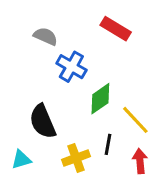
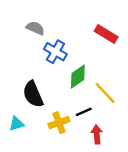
red rectangle: (116, 29) -> (106, 34), moved
black line: (108, 144) -> (84, 112), turned 56
red arrow: (140, 161) -> (97, 134), moved

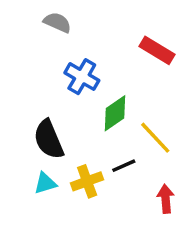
gray semicircle: (35, 28) -> (57, 22), moved
cyan triangle: (16, 124) -> (45, 183), moved
red arrow: (97, 134) -> (166, 199), moved

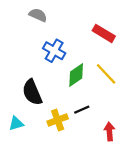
yellow line: (155, 138) -> (106, 74), moved
cyan triangle: (45, 183) -> (16, 123), moved

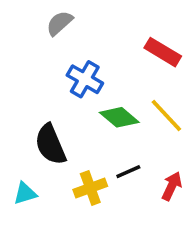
gray semicircle: (38, 15) -> (59, 23), turned -66
green diamond: (76, 75) -> (119, 117), turned 75
red arrow: (110, 132) -> (172, 186), moved, turned 30

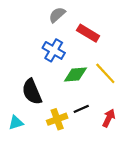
gray semicircle: (59, 23) -> (57, 15), moved
red rectangle: (163, 52) -> (88, 33), moved
green diamond: (119, 117) -> (75, 74), turned -45

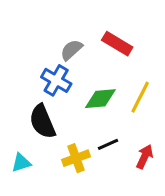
gray semicircle: (57, 15) -> (71, 50), moved
blue cross: (54, 50) -> (56, 80), moved
yellow line: (105, 73) -> (140, 97), turned 70

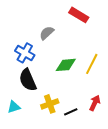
red rectangle: (117, 44) -> (79, 15), moved
blue cross: (56, 80) -> (25, 53), moved
black line: (108, 144) -> (71, 112), moved

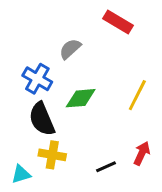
green diamond: (66, 65) -> (81, 98), moved
yellow cross: (50, 104) -> (52, 155), moved, turned 30
cyan triangle: (14, 107) -> (21, 174), moved

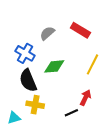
red rectangle: (118, 22) -> (80, 30), moved
red arrow: (142, 153) -> (85, 98), moved

